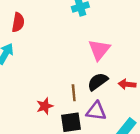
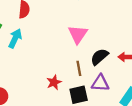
pink triangle: (99, 50) -> (78, 34), moved

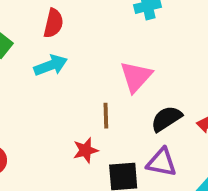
cyan arrow: (15, 38) -> (51, 65), moved, turned 36
brown line: (79, 68) -> (106, 116), moved

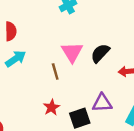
brown line: (106, 116) -> (55, 72), moved
black semicircle: (166, 119) -> (100, 53), moved

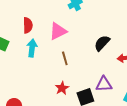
pink triangle: (72, 52) -> (58, 31), moved, turned 36
cyan arrow: (16, 59) -> (32, 48), turned -48

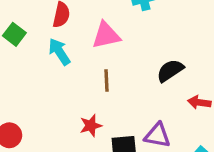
cyan arrow: (32, 48) -> (59, 52), turned -54

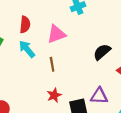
brown line: (106, 80) -> (52, 64), moved

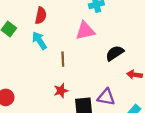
pink triangle: (56, 34) -> (85, 31), moved

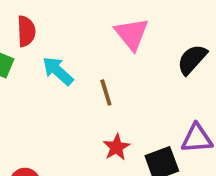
red semicircle: (41, 16) -> (26, 31), moved
pink triangle: (85, 31) -> (132, 34), turned -42

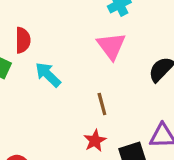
brown line: (106, 93) -> (102, 104), moved

